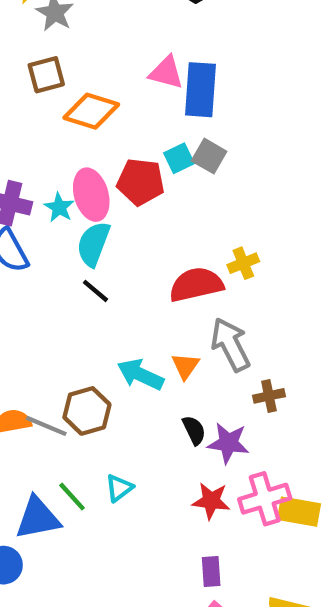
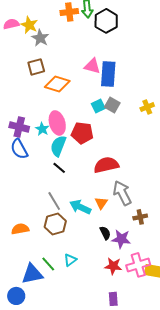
red pentagon: (140, 182) -> (82, 133), moved
yellow cross: (243, 263) -> (147, 107), moved
gray line: (46, 426) -> (54, 201), moved, turned 36

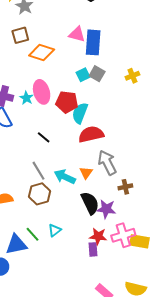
cyan semicircle: (58, 146) -> (80, 113), moved
black semicircle: (105, 233) -> (90, 203), size x1.6
purple rectangle: (113, 299) -> (93, 249), moved

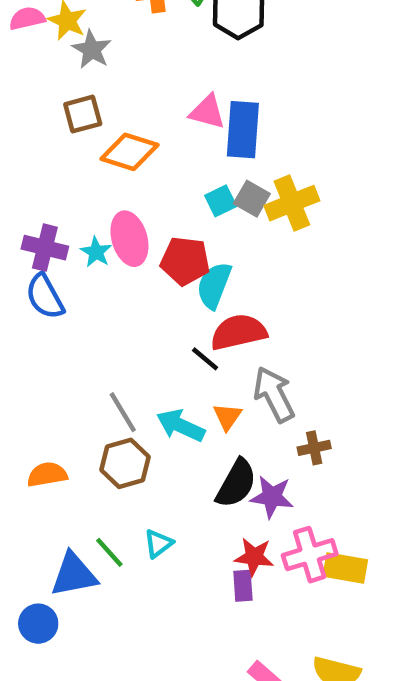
yellow cross: (132, 76) -> (292, 203), moved, size x1.6
black line: (44, 137) -> (205, 359), moved
black semicircle: (90, 203) -> (236, 483), turned 55

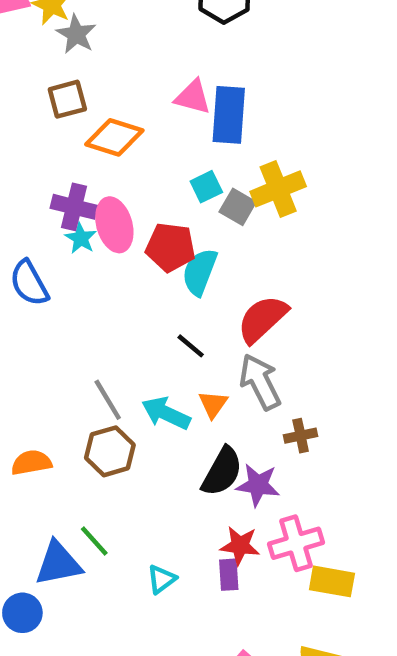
gray square: (252, 199) -> (238, 207), moved
purple cross: (45, 248) -> (74, 207), moved
red semicircle: (238, 332) -> (262, 319), moved, turned -30
cyan triangle: (158, 543) -> (161, 579), moved
yellow rectangle: (345, 568) -> (332, 581), moved

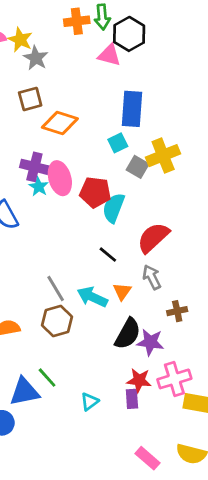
pink triangle: (193, 97) -> (109, 55), moved
cyan square: (206, 187) -> (118, 143), moved
gray arrow: (260, 382) -> (152, 277), size x0.7

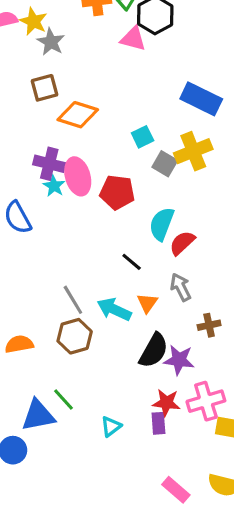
blue rectangle: (132, 109) -> (201, 99), moved, turned -68
cyan semicircle: (114, 208) -> (162, 224), moved
red semicircle: (153, 238) -> (182, 243), size x0.7

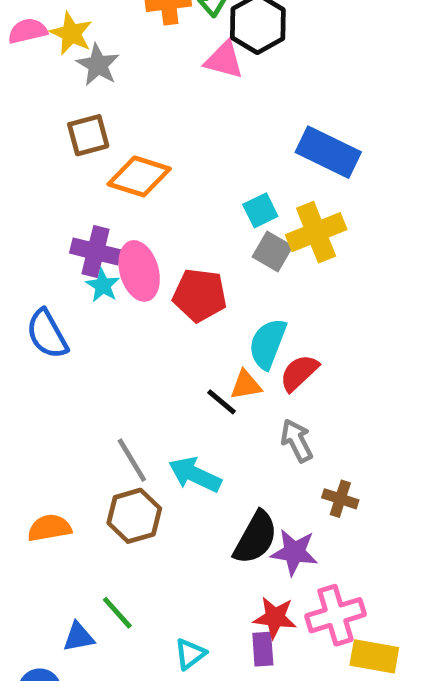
cyan square: (143, 137) -> (260, 210), moved
orange triangle: (147, 303) -> (246, 385), moved, turned 45
brown cross: (209, 325) -> (340, 499), turned 30
blue triangle: (38, 415) -> (79, 637), size x0.6

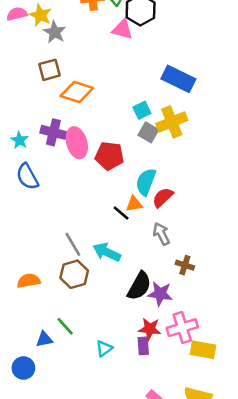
cyan star: (103, 285) -> (20, 140), moved

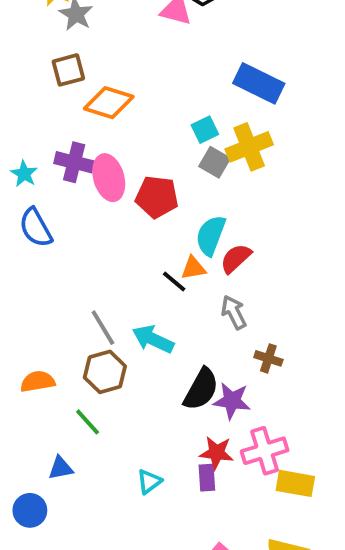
green line: (65, 326) -> (88, 422), moved

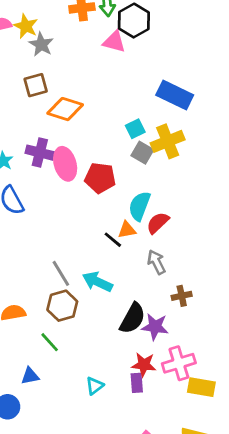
brown cross: (268, 358) -> (182, 296), turned -30

